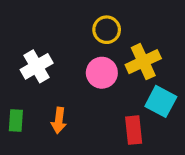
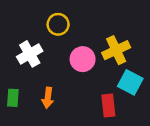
yellow circle: (107, 30) -> (58, 24), moved

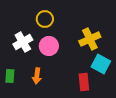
pink circle: (83, 59) -> (49, 46), moved

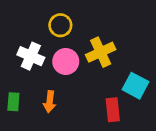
yellow cross: (90, 39) -> (101, 52), moved
white cross: (23, 42) -> (31, 56), turned -36

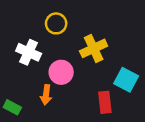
pink circle: (66, 61) -> (61, 72), moved
green rectangle: (13, 102) -> (12, 107), moved, turned -66

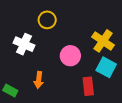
yellow cross: (94, 48) -> (103, 41), moved, turned -30
pink circle: (61, 72) -> (70, 56), moved

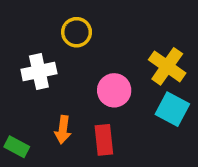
white cross: (24, 44) -> (39, 72), turned -36
red rectangle: (88, 86) -> (104, 140), moved

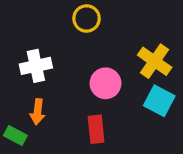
yellow circle: (77, 32) -> (87, 18), moved
orange arrow: (63, 130) -> (37, 112), moved

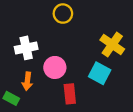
pink circle: (106, 83) -> (55, 67), moved
cyan square: (159, 101) -> (100, 73), moved

